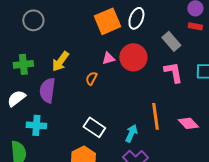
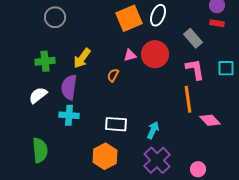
orange line: (155, 116) -> (188, 99), moved
cyan cross: (36, 125) -> (69, 115), moved
white rectangle: (94, 127) -> (116, 124), turned -30

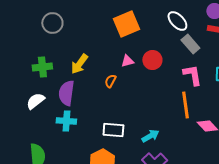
white ellipse: (158, 15) -> (177, 21), moved, turned -65
red circle: (155, 54) -> (152, 60), size x0.7
cyan arrow: (153, 130) -> (150, 136), turned 36

